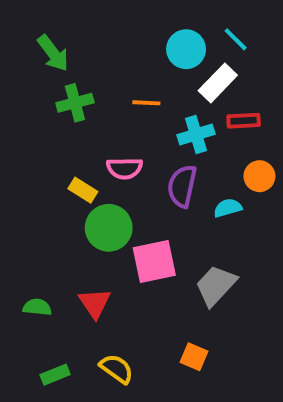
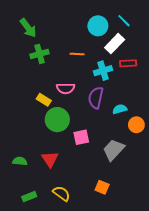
orange circle: (259, 176) -> (136, 125), moved
pink square: (154, 262) -> (81, 137), size x0.7

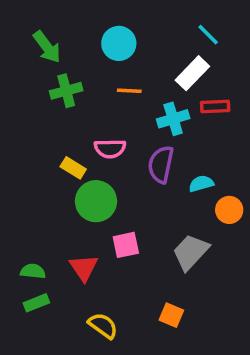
cyan circle: (98, 26) -> (119, 43), moved
pink square: (81, 137) -> (126, 245), moved
green rectangle: (29, 197) -> (36, 303), moved

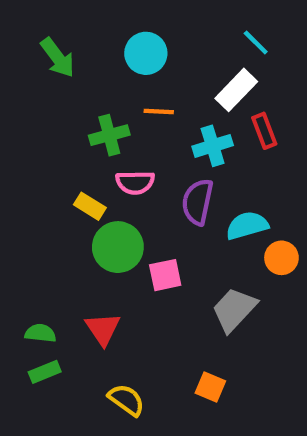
green cross: (66, 91) -> (109, 135), moved
red rectangle: (215, 107) -> (264, 131), turned 72
cyan semicircle: (201, 184) -> (247, 226), size x1.4
pink square: (126, 245) -> (165, 275), moved

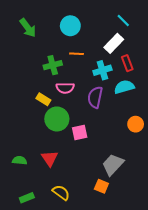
cyan semicircle: (247, 226) -> (124, 87), moved
gray trapezoid: (234, 309) -> (113, 165), moved
green rectangle: (45, 372) -> (27, 198), moved

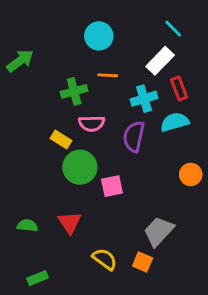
green arrow: (28, 28) -> (20, 61), moved, turned -90
yellow semicircle: (61, 193) -> (105, 259), moved

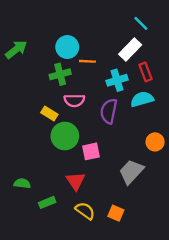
cyan circle: (99, 36) -> (67, 47), moved
red triangle: (70, 223) -> (76, 181), moved
gray trapezoid: (159, 231) -> (131, 172), moved
green rectangle: (38, 278) -> (47, 202), moved

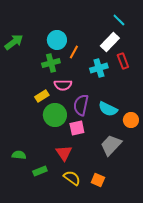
orange line: (87, 61) -> (74, 52), turned -64
cyan semicircle: (142, 99) -> (108, 109), moved, turned -138
purple semicircle: (109, 111) -> (81, 105), moved
yellow rectangle: (49, 113) -> (42, 96), turned -64

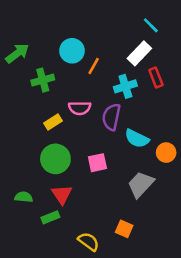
green cross: (51, 63) -> (43, 80), moved
purple semicircle: (81, 105) -> (111, 117), moved
green circle: (55, 115) -> (55, 159), moved
red triangle: (64, 153) -> (62, 194), moved
yellow semicircle: (72, 178) -> (89, 242), moved

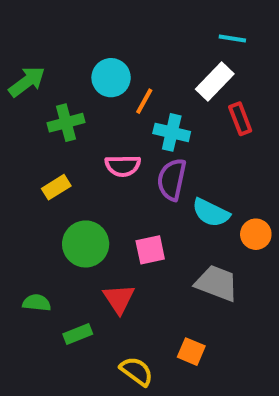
cyan line: (151, 25) -> (232, 39), turned -36
cyan cross: (125, 86) -> (172, 132), moved, turned 30
yellow rectangle: (53, 122) -> (56, 187), moved
gray trapezoid: (141, 184) -> (217, 283), turned 68
red triangle: (62, 194) -> (119, 299), moved

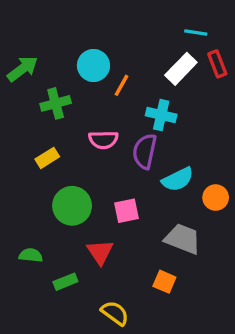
red rectangle: (240, 119) -> (217, 64), moved
cyan cross: (172, 132) -> (161, 115), moved
cyan semicircle: (211, 213) -> (178, 179), turned -52
orange square: (191, 352) -> (164, 282), moved

